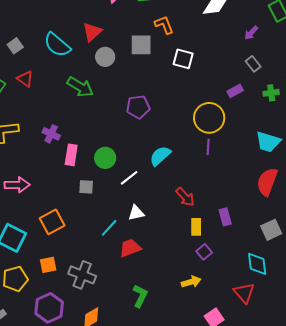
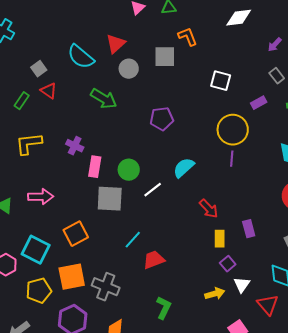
gray square: (15, 46) -> (39, 69), moved
white square: (183, 59) -> (221, 81), moved
gray square: (86, 187) -> (110, 199), size x1.8
white triangle: (136, 213) -> (242, 285), moved, turned -42
orange square: (48, 265) -> (72, 277), size x1.6

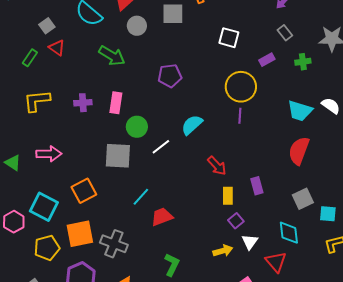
purple cross: (75, 146) -> (83, 103), turned -30
pink rectangle: (95, 167) -> (116, 103), moved

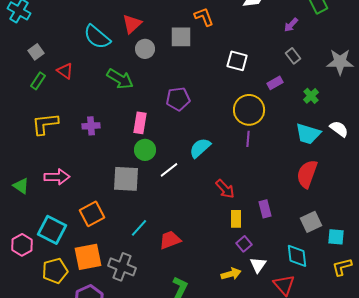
gray square: (47, 26) -> (36, 52), moved
green cross: (303, 62) -> (311, 96), moved, turned -35
pink rectangle: (116, 103) -> (140, 123), moved
cyan line: (141, 197) -> (139, 228), moved

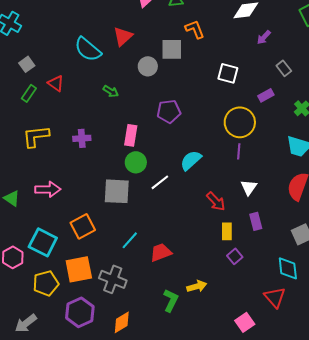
purple arrow: (291, 25) -> (264, 37), moved
gray circle: (145, 49) -> (148, 66), moved
green arrow: (120, 79) -> (111, 91), size x0.6
white triangle: (258, 265) -> (249, 187), moved
yellow arrow: (231, 274) -> (197, 286), moved

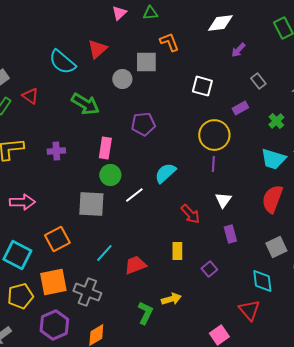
green arrow: (111, 91) -> (85, 104), size x1.8
yellow rectangle: (227, 231) -> (177, 251), moved

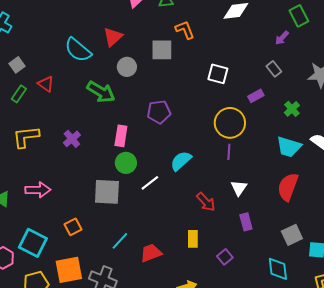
purple arrow: (238, 50) -> (282, 38), moved
gray circle: (122, 79) -> (127, 67), moved
purple cross: (56, 151) -> (72, 139), turned -36
orange square: (57, 239) -> (73, 227), size x0.7

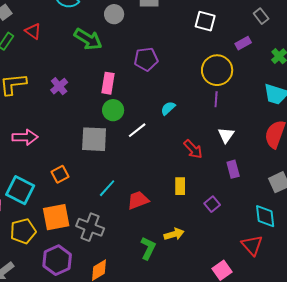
cyan semicircle: (181, 161) -> (168, 108), size x0.7

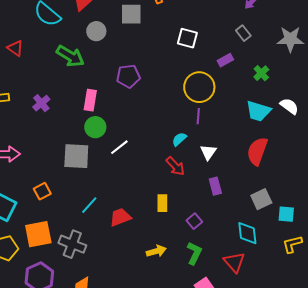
cyan semicircle: (168, 108) -> (179, 139), moved
green L-shape: (148, 248) -> (194, 253), moved

